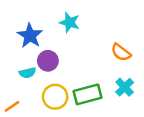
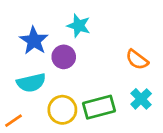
purple circle: (48, 61) -> (64, 57), moved
cyan semicircle: (28, 73) -> (31, 83), size x1.5

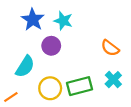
blue star: (34, 41) -> (33, 20), moved
cyan semicircle: (31, 83) -> (25, 66), turned -45

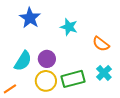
cyan star: (63, 21) -> (69, 27), moved
purple circle: (51, 46) -> (47, 59), moved

